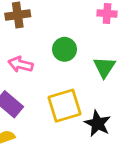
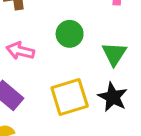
black star: (97, 123) -> (113, 97), moved

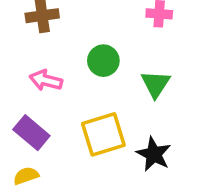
black star: (113, 97) -> (154, 154), moved

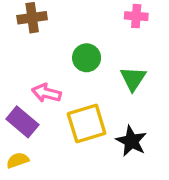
pink arrow: (46, 80) -> (46, 93), moved

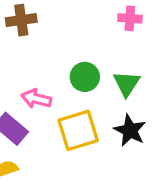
green circle: (87, 58) -> (85, 77), moved
black star: (131, 141) -> (130, 130), moved

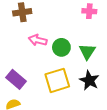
pink arrow: (36, 99) -> (38, 40), moved

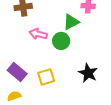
green triangle: (87, 51) -> (71, 22), moved, turned 30
yellow square: (57, 80) -> (46, 77), moved, size x0.7

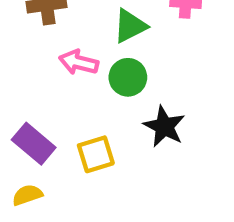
green triangle: (71, 22) -> (130, 26), moved
black star: (88, 73) -> (164, 127), moved

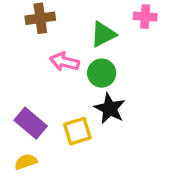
black star: (164, 127) -> (110, 109), moved

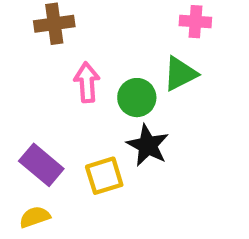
green triangle: (103, 34) -> (180, 74), moved
pink arrow: (64, 62) -> (87, 82), turned 72

